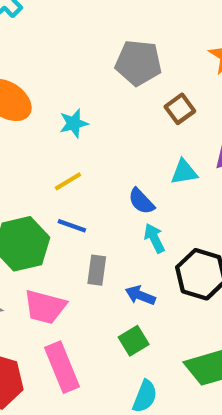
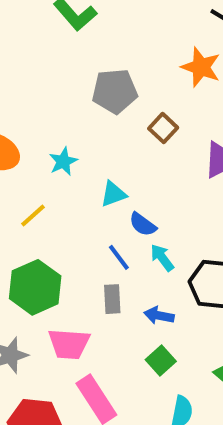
cyan triangle: (184, 172) -> (113, 194), moved
yellow line: (68, 181) -> (33, 216), moved
blue line: (72, 226) -> (119, 257), moved, turned 44

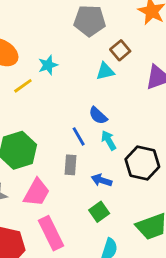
cyan triangle: (113, 194) -> (105, 71), moved
yellow line: (33, 216) -> (23, 86), moved
pink trapezoid: (69, 344) -> (37, 192), turned -72

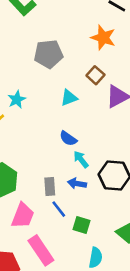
brown square: (120, 50) -> (95, 75), moved
blue line: (79, 136) -> (59, 209), moved
blue arrow: (102, 180) -> (77, 183), moved
green square: (99, 212) -> (82, 225), turned -30

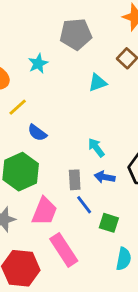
cyan star: (17, 99) -> (38, 64), moved
blue semicircle: (68, 139) -> (37, 133), moved
cyan arrow: (81, 159) -> (96, 148), moved

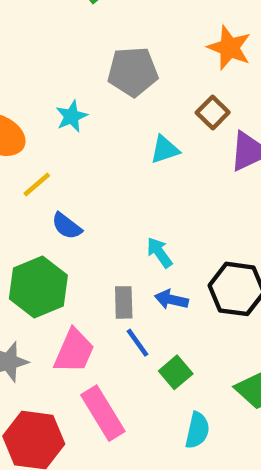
green square: (109, 223) -> (176, 372), turned 30

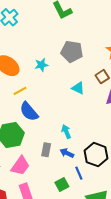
cyan triangle: (165, 150) -> (78, 88), turned 32
blue semicircle: (67, 226) -> (29, 112), size x1.5
blue line: (137, 343) -> (79, 173), moved

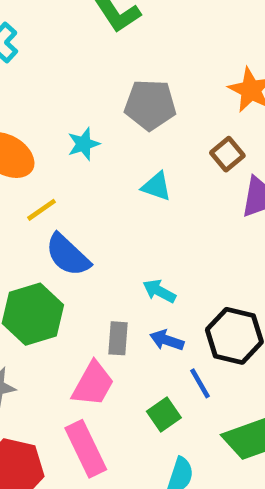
cyan triangle: (78, 88) -> (156, 186), moved
cyan arrow: (66, 132) -> (159, 291), turned -32
pink trapezoid: (20, 166) -> (93, 384), moved

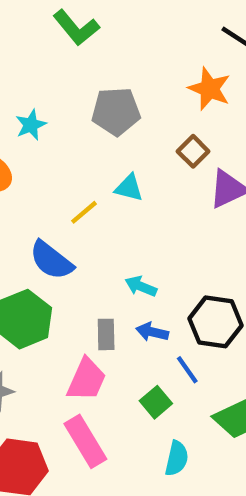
cyan star: (84, 144) -> (31, 125), moved
yellow line: (42, 210) -> (84, 212), moved

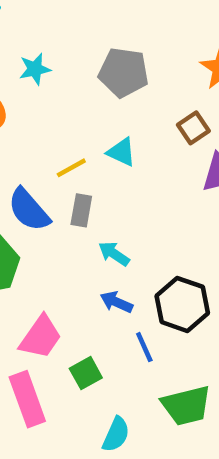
gray rectangle: (106, 334) -> (81, 210), moved
green square: (156, 402) -> (86, 373), moved

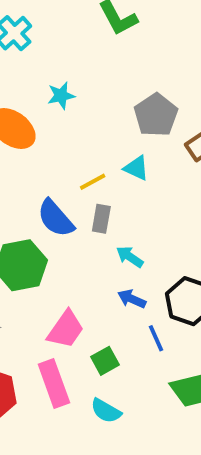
gray pentagon: (123, 72) -> (156, 115), moved, turned 30
cyan semicircle: (116, 434) -> (106, 411), moved, turned 96

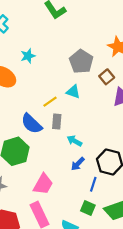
blue arrow: (132, 299) -> (78, 164), turned -64
blue line: (156, 338) -> (93, 184), turned 48
green square: (105, 361) -> (88, 208), moved, turned -32

